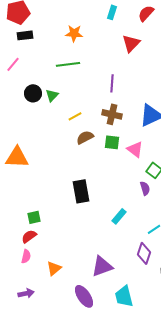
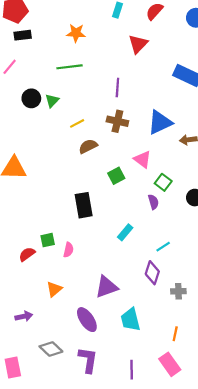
green square: (112, 142) -> (116, 176), moved, turned -35
green square: (34, 217) -> (48, 240), moved
pink semicircle: (26, 256) -> (68, 250), moved

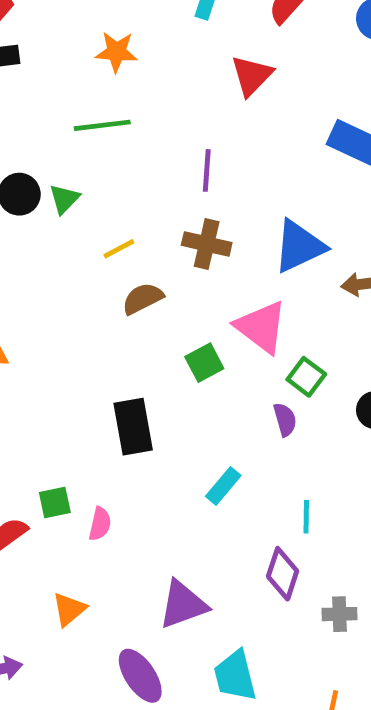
pink triangle: (142, 159) -> (261, 327), size x1.4
cyan line: (163, 247) -> (306, 517), turned -56

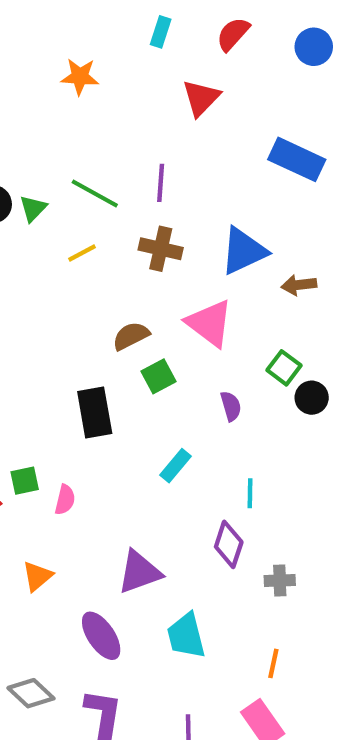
green line: (102, 125) -> (95, 193), moved, turned 36
brown semicircle: (143, 299) -> (131, 336), moved
green square: (204, 363) -> (159, 376), moved
green square: (306, 377) -> (284, 368), moved

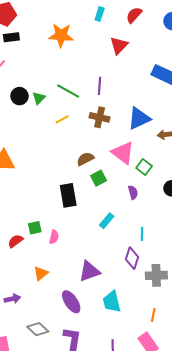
orange star: (80, 77) -> (61, 35), size x1.4
green square: (284, 368) -> (144, 167), moved
gray cross: (280, 580) -> (156, 275), size x1.5

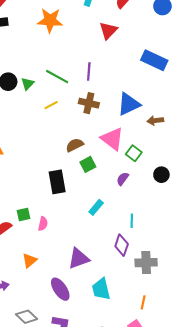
purple semicircle: (133, 192) -> (123, 179), turned -128

